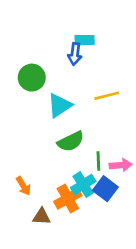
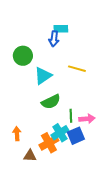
yellow line: (107, 96) -> (77, 69), turned 30
orange arrow: (23, 186) -> (17, 134), turned -152
blue square: (105, 189) -> (76, 136), turned 30

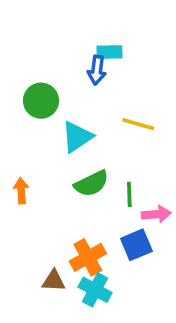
green line: (71, 116) -> (129, 194), moved
cyan cross: (60, 133) -> (95, 290), moved, turned -30
orange arrow: (17, 134) -> (21, 191), moved

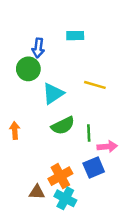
blue arrow: (97, 70) -> (38, 48), moved

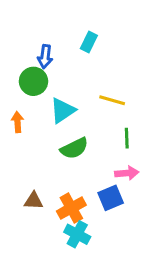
cyan rectangle: (75, 36) -> (89, 42), turned -63
orange arrow: (15, 131) -> (17, 122), moved
green line: (89, 133) -> (127, 138), moved
brown triangle: (37, 192) -> (33, 201), moved

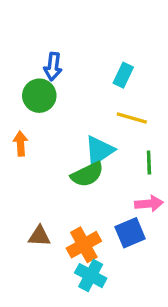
cyan rectangle: (89, 42) -> (123, 75), moved
cyan triangle: (63, 110) -> (99, 150), moved

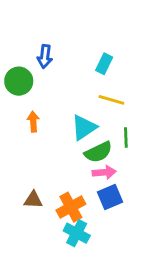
green circle: (39, 96) -> (19, 81), moved
orange arrow: (20, 144) -> (33, 122), moved
green semicircle: (87, 174) -> (98, 152), moved
pink arrow: (149, 204) -> (104, 172), moved

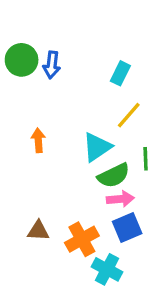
green circle: (19, 81) -> (22, 60), moved
yellow line: (111, 100) -> (129, 115), turned -65
cyan cross: (77, 233) -> (107, 269), moved

